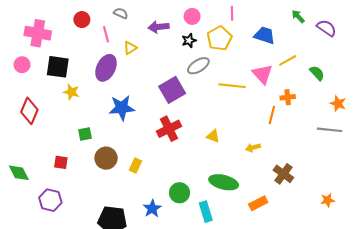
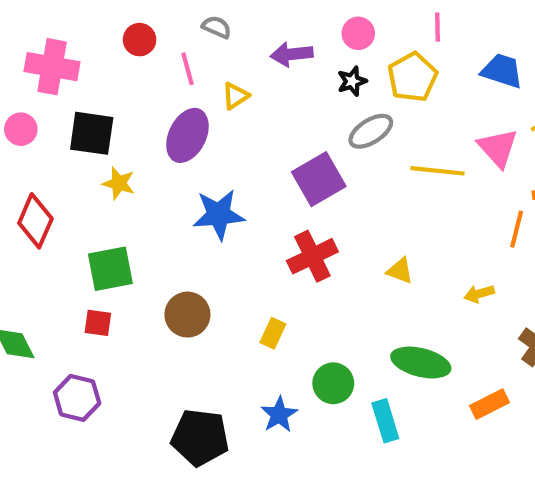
green square: (85, 134) -> (110, 269), moved, size x1.6
yellow rectangle: (135, 165) -> (273, 333), moved

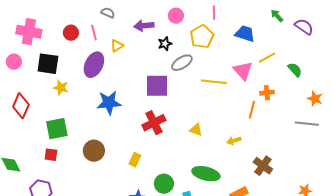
red circle: (140, 40) -> (71, 33), moved
black star: (352, 81) -> (165, 44), moved
purple square: (319, 179) -> (157, 86), turned 30

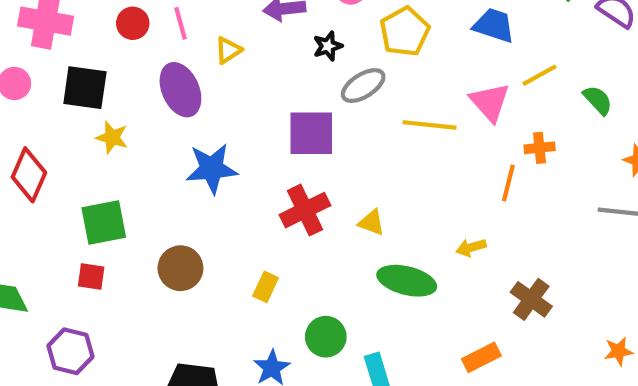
purple ellipse: (94, 65) -> (180, 90), turned -50
yellow triangle: (196, 130) -> (371, 223), moved
green ellipse: (206, 174) -> (407, 281), moved

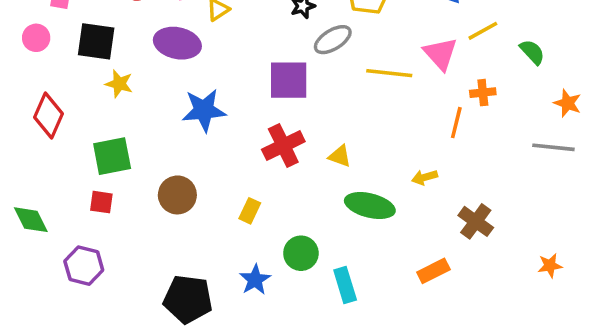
purple ellipse: (180, 90) -> (177, 43), turned -54

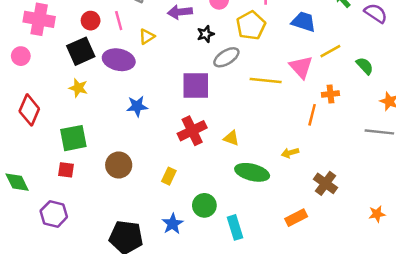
black square: (96, 41) -> (81, 51), moved, turned -32
blue star: (204, 110) -> (137, 106), size x0.7

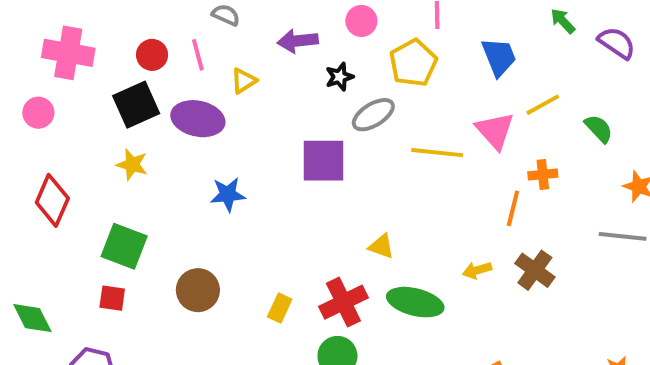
blue trapezoid: (304, 22) -> (499, 57), turned 50
red cross: (192, 131) -> (343, 302), moved
green square: (73, 138) -> (124, 246), turned 32
brown cross: (326, 183) -> (535, 270), moved

